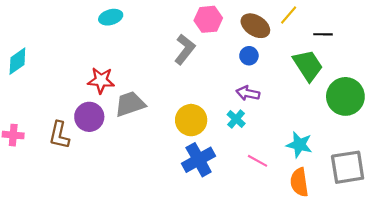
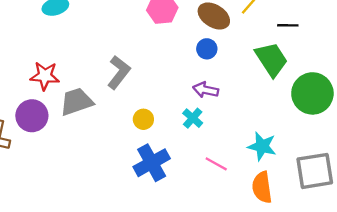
gray L-shape: (185, 49) -> (119, 72), moved
yellow circle: (191, 120) -> (143, 119), size x0.6

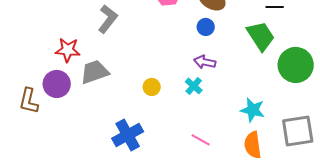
gray L-shape: (119, 72) -> (108, 19), moved
blue cross: (152, 163) -> (128, 135), moved
pink line: (216, 164) -> (201, 140), moved

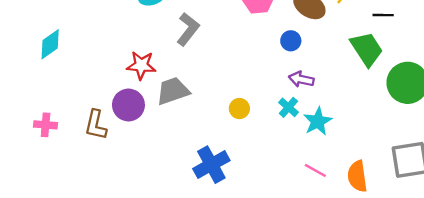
blue circle: (206, 27) -> (291, 41), moved
cyan star: (253, 110) -> (318, 121), moved, turned 30
pink line: (201, 140) -> (315, 170), moved

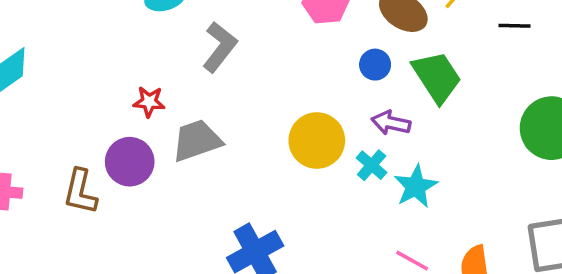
green trapezoid: (367, 49) -> (437, 77), moved
red star: (141, 65) -> (149, 102), size x0.7
yellow circle: (239, 109) -> (317, 140), moved, size x1.8

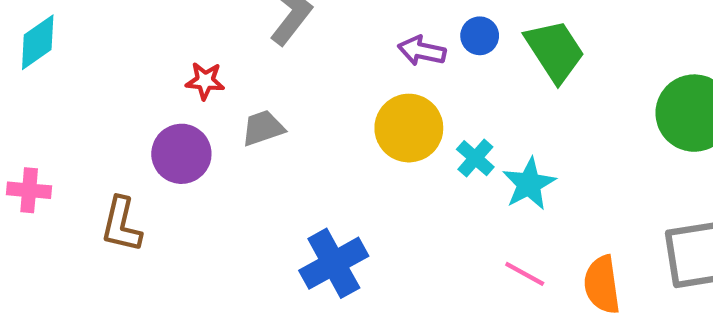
purple arrow: (391, 123) -> (422, 51), moved
gray trapezoid: (197, 140) -> (263, 128), size x0.7
brown L-shape: (80, 192) -> (121, 225), moved

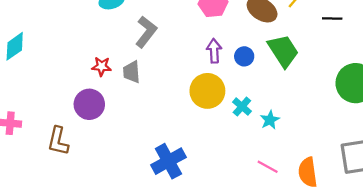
blue circle: (480, 36) -> (244, 56), moved
purple arrow: (422, 51) -> (214, 51), turned 75
gray trapezoid: (263, 128) -> (132, 72), moved, turned -75
cyan star: (529, 184) -> (270, 120), size x0.7

